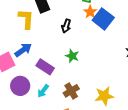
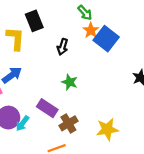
purple rectangle: (45, 67) -> (47, 108), moved
cyan arrow: (43, 91) -> (22, 123), moved

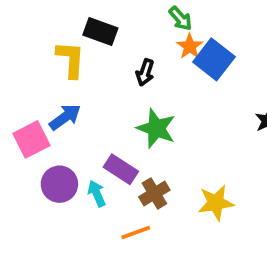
black rectangle: (34, 21) -> (100, 31), turned -48
green star: (70, 82) -> (156, 128), size x1.5
cyan arrow: (22, 123) -> (97, 193), moved, turned 119

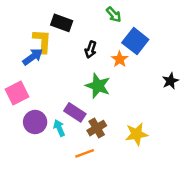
orange star: (190, 46) -> (120, 59), moved
blue arrow: (65, 117) -> (33, 57), moved

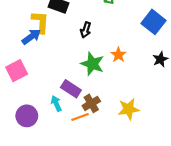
blue square: (135, 41) -> (154, 22), moved
orange star: (120, 59) -> (118, 55), moved
purple circle: (35, 122) -> (27, 116), moved
orange line: (85, 153) -> (80, 117), moved

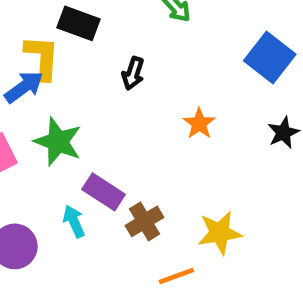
green star: (92, 64) -> (58, 142), moved
orange line: (80, 117) -> (176, 276), moved

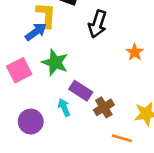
black arrow: (133, 73) -> (97, 24), size x1.5
orange line: (176, 276) -> (122, 138), turned 36

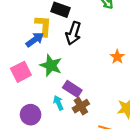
black arrow: (97, 24) -> (73, 33), moved
brown cross: (104, 107) -> (81, 106), moved

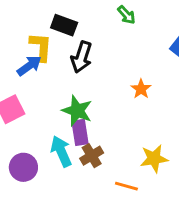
green star: (51, 65) -> (77, 111), moved
purple rectangle: (72, 89) -> (80, 132), turned 48
cyan arrow: (58, 103) -> (61, 151), size x1.5

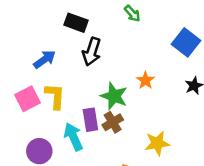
yellow L-shape: (41, 47) -> (55, 96), moved
green star: (77, 111) -> (114, 96), moved
brown cross: (92, 156) -> (113, 122), moved

